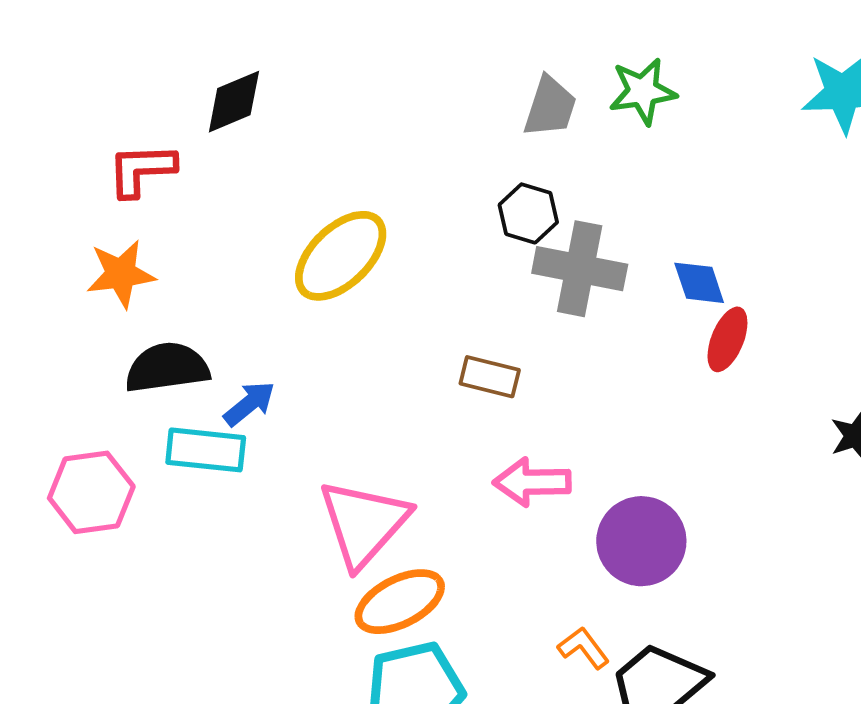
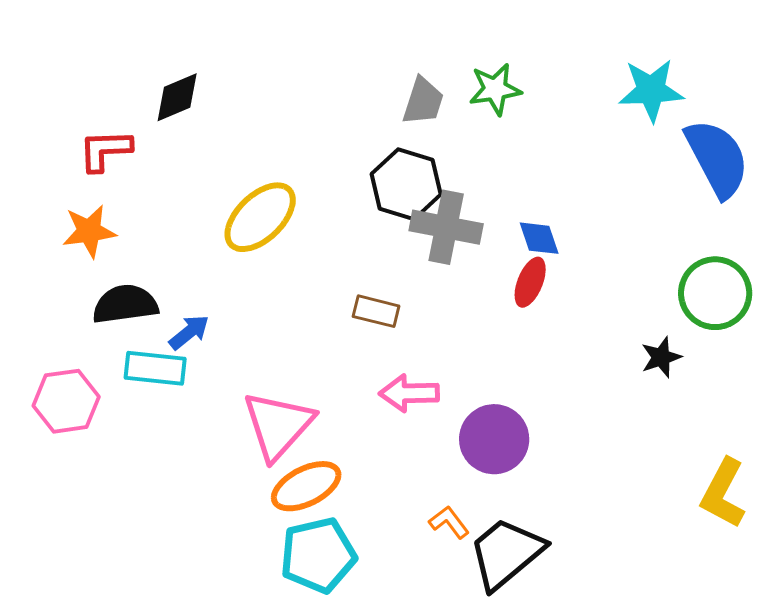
black hexagon: (528, 213) -> (406, 184), size x1.5
red ellipse: (727, 339) -> (530, 282), moved

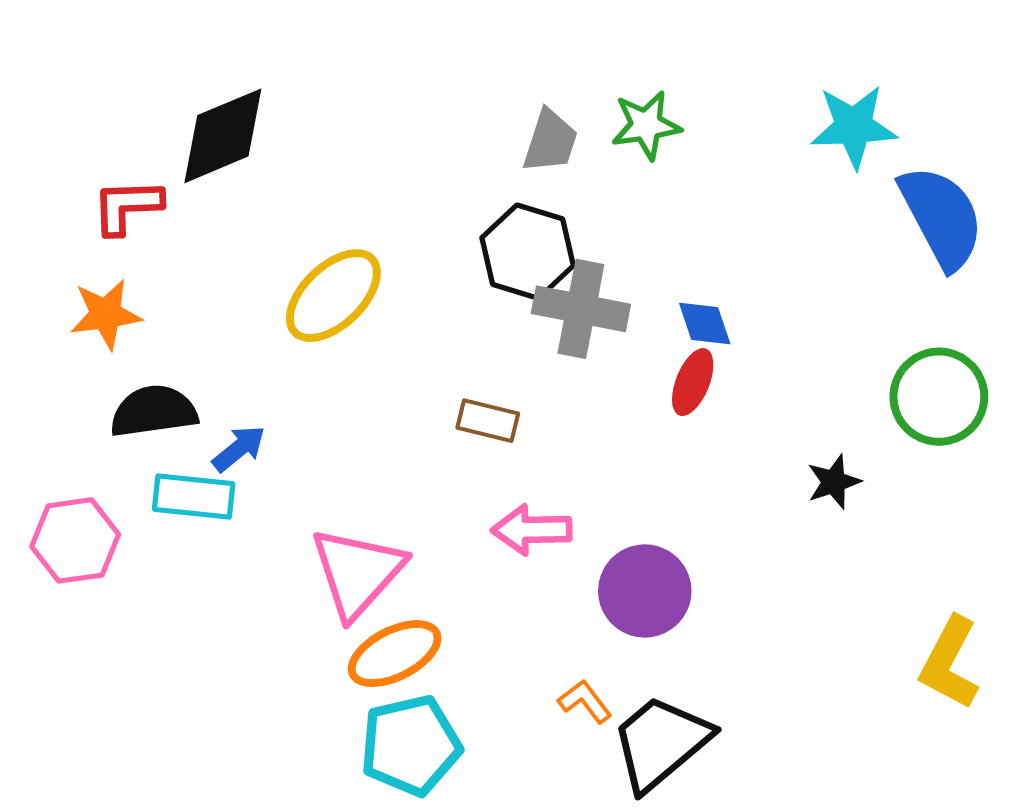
black diamond: (177, 97) -> (223, 136), size x1.5
black star: (661, 357) -> (834, 482), moved

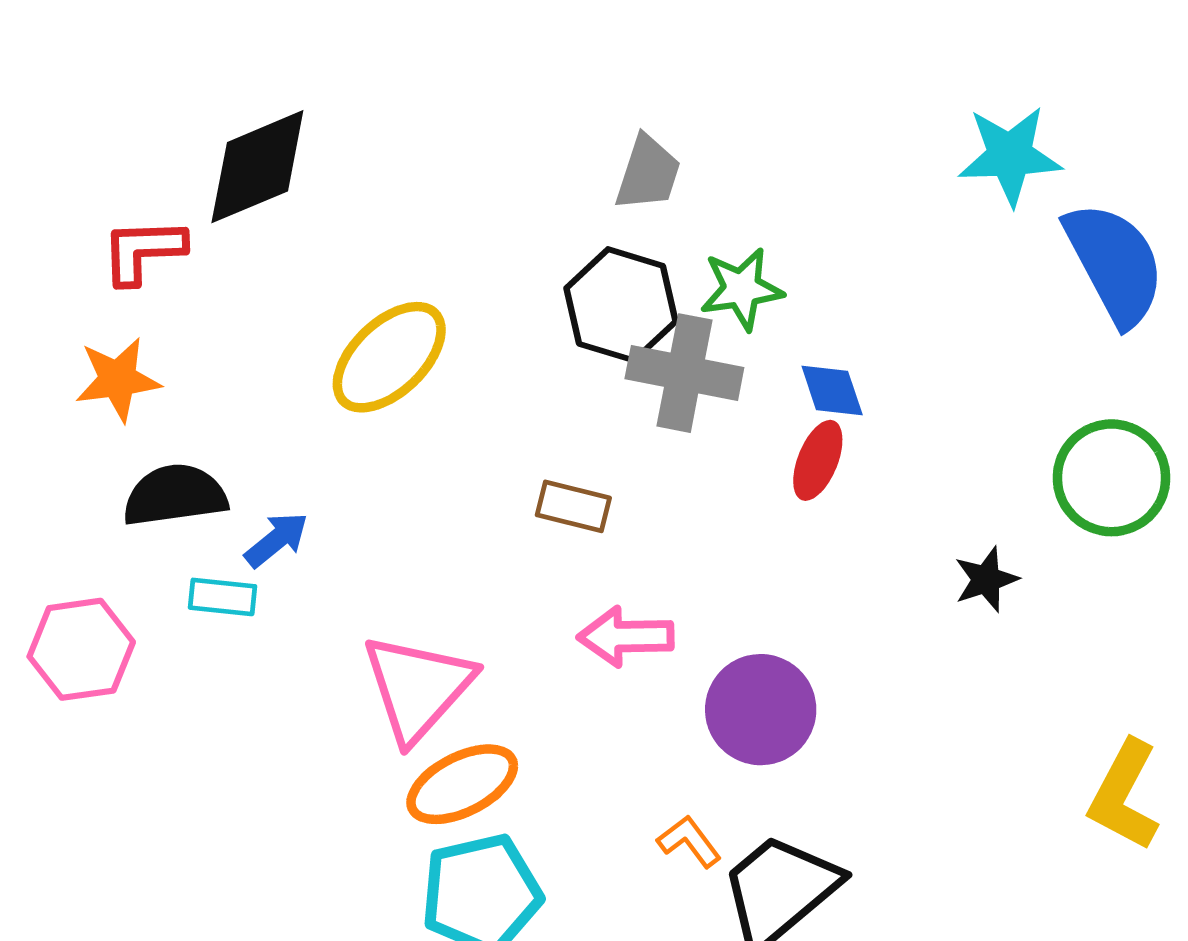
green star: (646, 125) -> (742, 289), moved
cyan rectangle: (194, 496) -> (222, 597), size x0.7

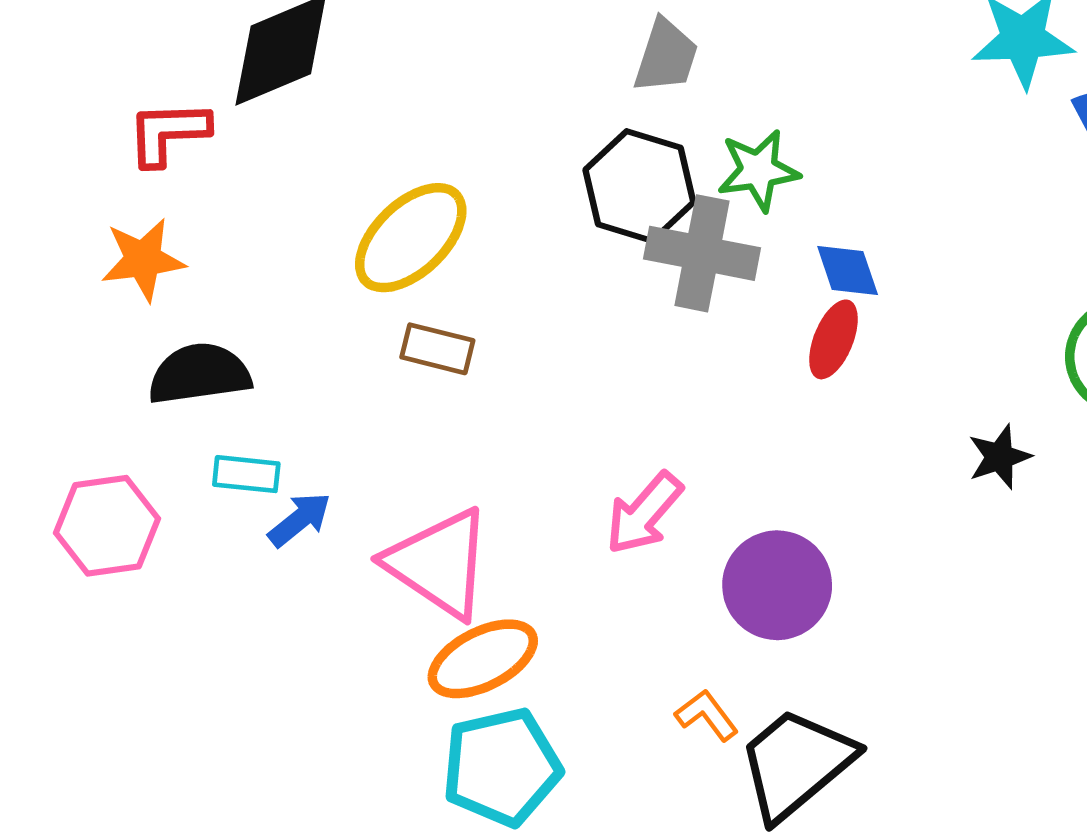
brown rectangle: (573, 506) -> (437, 349), moved
blue arrow: (276, 540) -> (300, 519), moved
pink arrow: (626, 637) -> (644, 513), turned -48
pink triangle: (418, 687) -> (439, 563), turned -38

